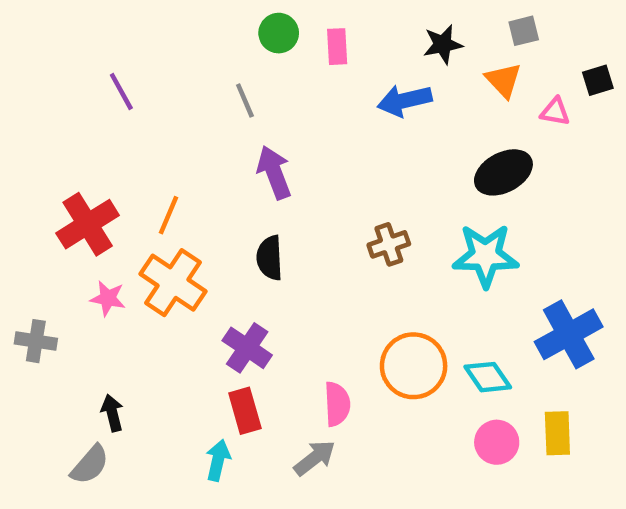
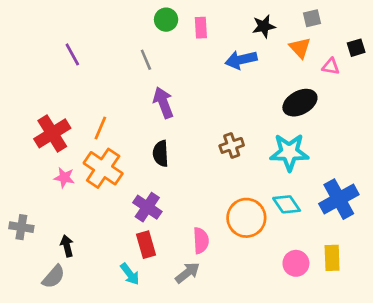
gray cross: (36, 341) -> (21, 227), moved
cyan diamond: (488, 377) -> (287, 204), moved
cyan arrow: (218, 460) -> (130, 274), turned 130

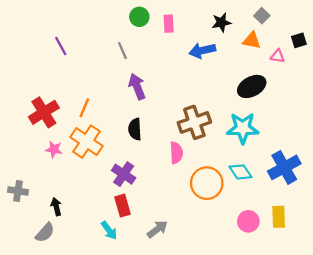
gray square: (312, 18) -> (262, 16), turned -32
orange triangle: (300, 48) -> (252, 40), turned -36
brown cross: (232, 145) -> (194, 122), size x1.6
pink semicircle: (201, 241) -> (176, 153), moved

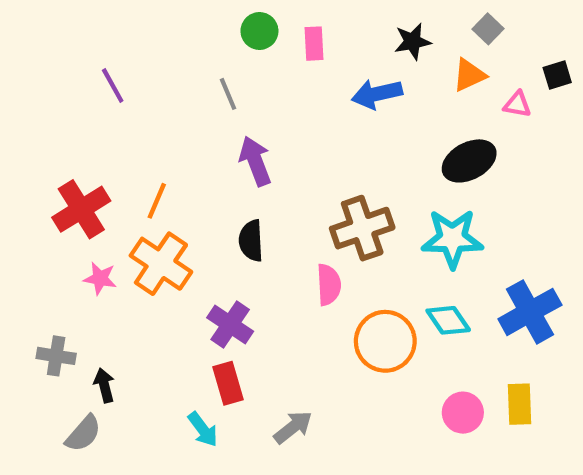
orange triangle: (252, 40) -> (469, 75), turned -36
gray cross: (18, 191) -> (56, 356), moved

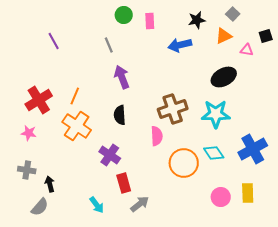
pink star: (100, 278) -> (29, 133), moved
red rectangle: (228, 383) -> (124, 183), moved

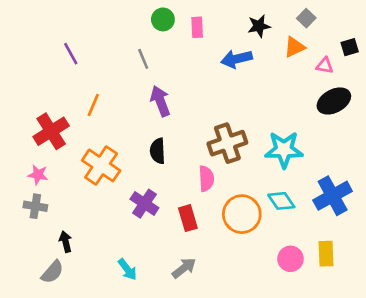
black ellipse: (224, 77) -> (334, 101), moved
orange line: (75, 96) -> (93, 105), moved
gray cross: (27, 170) -> (35, 206), moved
red rectangle: (124, 183) -> (188, 218), moved

